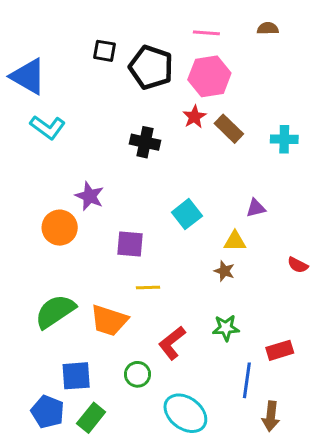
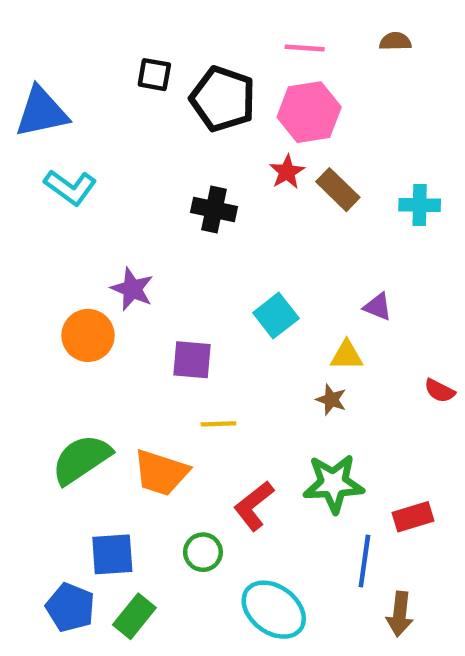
blue triangle: (28, 76) -> (42, 112), turned -42
purple triangle: (256, 208) -> (378, 307), turned 36
green star: (226, 328) -> (333, 484), size x1.5

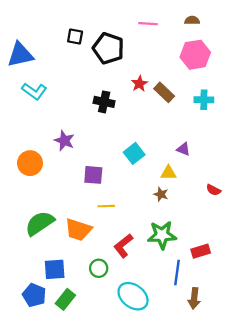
pink hexagon: (309, 112) -> (195, 55), moved
orange circle: (88, 335) -> (30, 163), moved

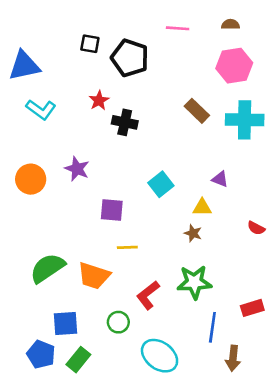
red star: (139, 84) -> (99, 100), moved
cyan cross: (204, 100) -> (245, 120), size x1.6
orange circle: (30, 163) -> (31, 179), moved
red rectangle: (201, 251) -> (252, 308), moved

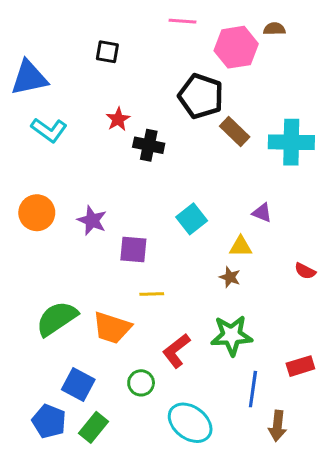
pink line: (178, 28) -> (182, 21), moved
black pentagon: (130, 58) -> (201, 96), moved
pink hexagon: (234, 66) -> (236, 47), moved
purple star: (77, 169) -> (92, 220), moved
blue square: (65, 323) -> (78, 384), turned 32

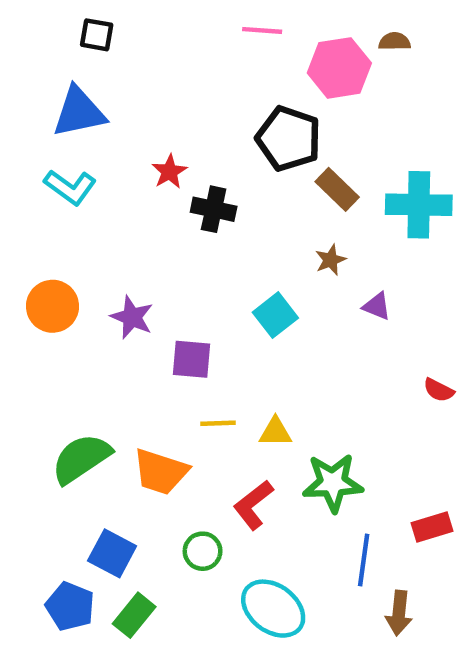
black square: (107, 52) -> (97, 35), moved
blue triangle: (29, 78) -> (79, 112), moved
yellow triangle: (241, 246) -> (275, 432), moved
brown star: (230, 277) -> (331, 260), moved, turned 30

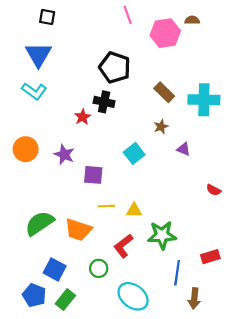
pink line: (262, 30) -> (128, 15), turned 66
blue triangle: (79, 112) -> (38, 55), turned -48
black pentagon: (289, 139) -> (115, 68), moved
red star: (169, 172) -> (83, 117), moved

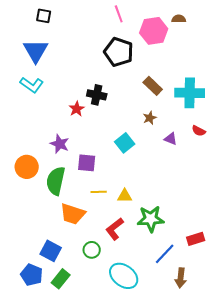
black pentagon: (115, 68) -> (119, 52), moved
orange circle: (26, 149) -> (27, 167), moved
red semicircle: (214, 190) -> (199, 131), moved
green semicircle: (40, 223) -> (56, 181), moved, turned -44
blue line: (177, 273) -> (165, 254), turned 35

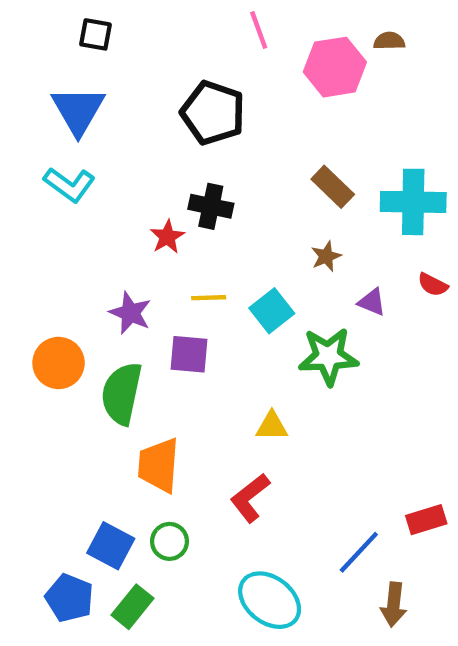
black pentagon: (119, 52) -> (213, 113), moved
yellow line: (99, 192) -> (209, 298), moved
orange trapezoid: (73, 214) -> (159, 465), turned 76
green star: (151, 219) -> (328, 356), moved
green circle: (92, 250) -> (169, 541), moved

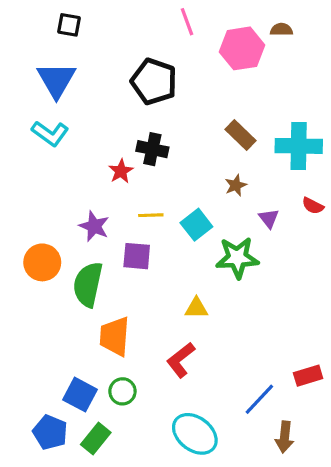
purple triangle: (372, 302) -> (269, 218), turned 30

